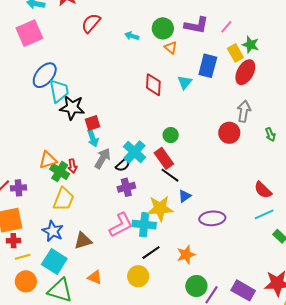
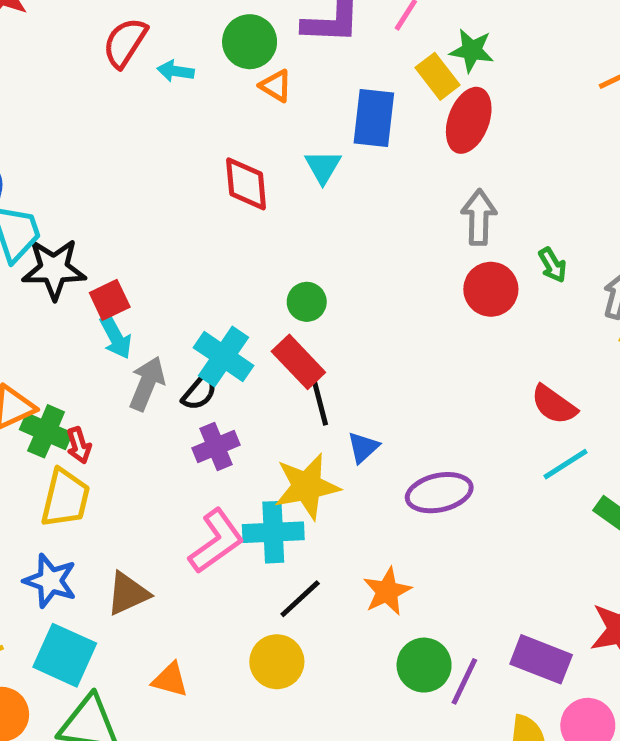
red semicircle: (91, 23) -> (125, 43), moved
red circle: (229, 133) -> (491, 289), moved
red arrow: (72, 166) -> (79, 445), moved
black line: (170, 175) -> (319, 401), turned 48

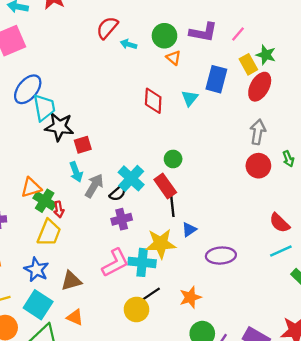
cyan arrow: (116, 337) -> (76, 172), moved
yellow circle: (277, 662) -> (136, 309), moved
orange triangle: (170, 680) -> (75, 317), moved

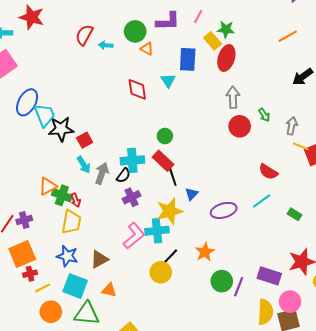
cyan cross: (131, 178) -> (132, 160), turned -35
cyan line: (281, 251) -> (262, 201), moved

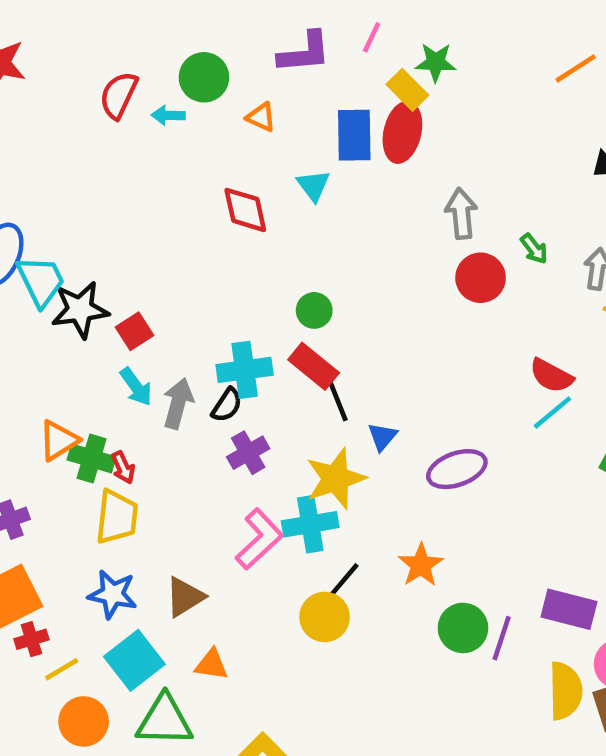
green circle: (135, 31) -> (204, 77), moved
red ellipse: (226, 58) -> (402, 132), moved
cyan line: (262, 201) -> (552, 413), moved
cyan square: (75, 286) -> (134, 660), turned 35

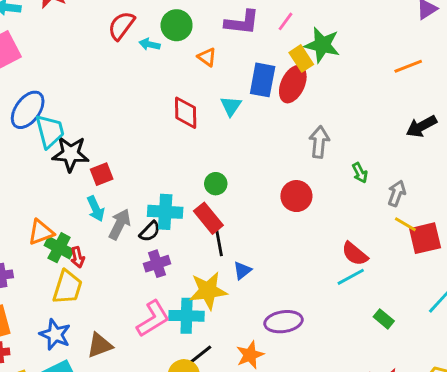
green star: (436, 62) -> (322, 45), size x1.4
red circle: (481, 278) -> (296, 196), moved
purple ellipse: (457, 469) -> (283, 322), moved

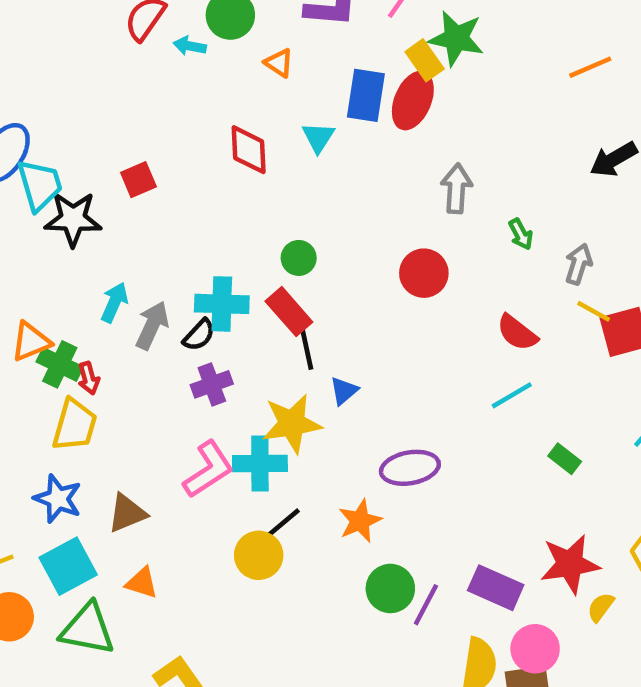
red square: (102, 174) -> (138, 180), moved
cyan arrow: (96, 209) -> (114, 302), turned -130
red semicircle: (355, 254) -> (517, 333), moved

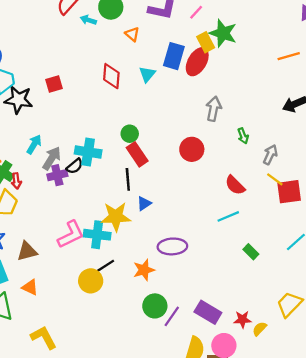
red rectangle: (289, 312) -> (137, 154), moved
purple cross: (212, 384) -> (57, 175), moved
red star: (570, 564) -> (242, 319), moved, size x0.6

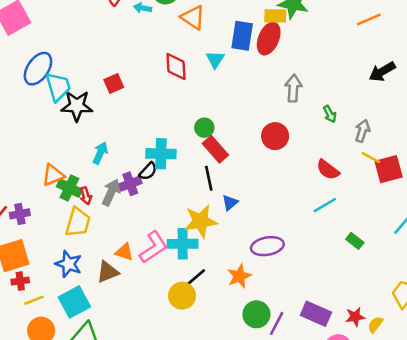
orange triangle: (132, 34) -> (193, 17), size x1.5
yellow rectangle: (206, 42) -> (275, 16), turned -54
gray arrow: (52, 158) -> (111, 192), moved
orange triangle: (30, 287) -> (124, 252), moved

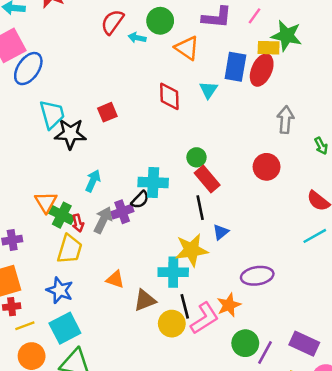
blue ellipse: (38, 69) -> (28, 69), moved
orange triangle: (53, 175) -> (46, 202), turned -40
pink L-shape: (153, 247) -> (205, 318), moved
brown triangle: (108, 272) -> (145, 300), moved
black line: (195, 278) -> (185, 306), turned -65

